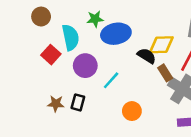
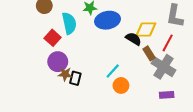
purple circle: (85, 66) -> (58, 62), moved
cyan line: (111, 80) -> (113, 71), moved
brown star: (56, 104) -> (65, 74), moved

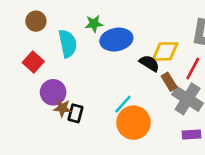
red square: (53, 38) -> (33, 62), moved
orange circle: (121, 85) -> (134, 123), size x1.6

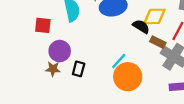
red square: (33, 62) -> (43, 25), turned -36
brown rectangle: (169, 82) -> (158, 42), turned -32
brown star: (62, 108) -> (53, 69), moved

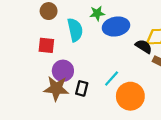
cyan line: (119, 61) -> (112, 78), moved
brown star: (53, 69) -> (56, 88), size x1.6

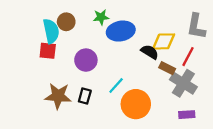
brown circle: (49, 11) -> (66, 22), moved
cyan semicircle: (75, 30) -> (51, 31), moved
purple circle: (63, 71) -> (86, 60), moved

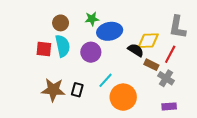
cyan semicircle: (51, 31) -> (63, 46), moved
purple circle: (86, 60) -> (91, 52), moved
gray cross: (183, 83) -> (166, 78), size x0.7

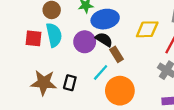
black semicircle: (136, 50) -> (104, 40), moved
brown rectangle: (151, 65) -> (116, 54), moved, turned 32

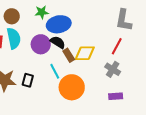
yellow diamond: (147, 29) -> (85, 53), moved
cyan line: (101, 72) -> (55, 71), turned -70

